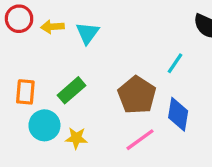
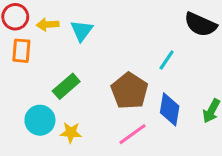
orange rectangle: (25, 92) -> (21, 51), moved

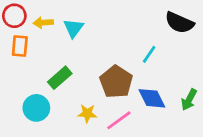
blue diamond: (170, 109) -> (152, 98), turned -36
yellow star: (71, 133) -> (87, 113), moved

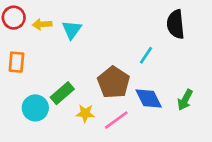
black semicircle: (179, 23) -> (176, 24), turned 60
orange rectangle: (20, 46) -> (16, 62), moved
green rectangle: (60, 78) -> (62, 93), moved

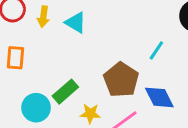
yellow arrow: (42, 24) -> (43, 17), turned -78
cyan triangle: (72, 30) -> (76, 23), turned -35

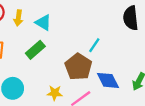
cyan line: (156, 50) -> (94, 45), moved
green rectangle: (65, 92) -> (35, 50), moved

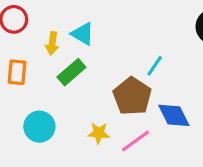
yellow arrow: (18, 18) -> (52, 43), moved

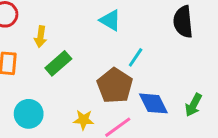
cyan triangle: (83, 34) -> (110, 20), moved

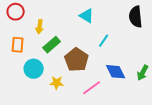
brown pentagon: (115, 86) -> (77, 60), moved
cyan circle: (29, 114) -> (34, 69), moved
yellow star: (84, 120) -> (57, 83), moved

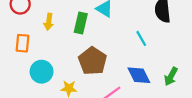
cyan line: (104, 41) -> (141, 38), moved, turned -64
green rectangle: (52, 45) -> (81, 23), moved, turned -36

